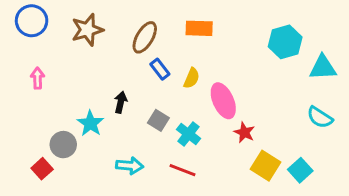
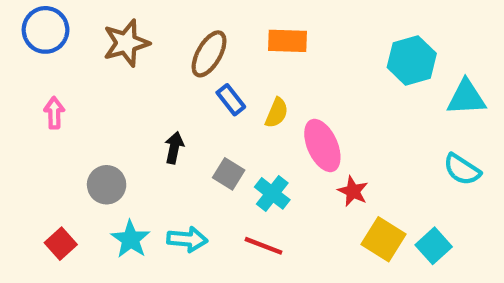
cyan star: (90, 123) -> (131, 239), moved
gray circle: (63, 145) -> (107, 185), moved

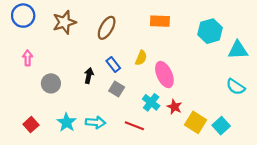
orange rectangle: (288, 41) -> (160, 21), moved
blue rectangle: (231, 100) -> (113, 65), moved
gray circle: (107, 185) -> (51, 83), moved
red star: (353, 191) -> (174, 107), moved
cyan cross: (272, 193) -> (151, 102), moved

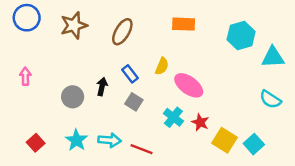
pink arrow: (28, 58) -> (25, 76), moved
pink ellipse: (164, 75) -> (189, 85), turned -30
gray circle: (51, 83) -> (73, 97), moved
red line: (134, 126) -> (141, 149), moved

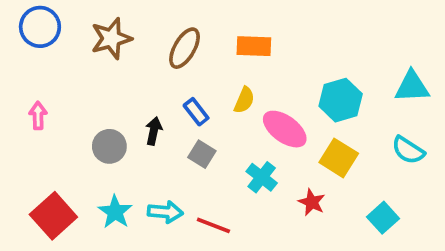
orange rectangle: (184, 24) -> (254, 46), moved
cyan hexagon: (241, 36) -> (341, 100), moved
red star: (200, 122) -> (312, 202), moved
yellow square: (224, 140) -> (339, 158), moved
red square: (36, 143) -> (53, 216), size x1.6

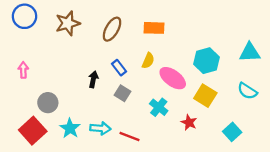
gray circle: (109, 146) -> (48, 103), moved

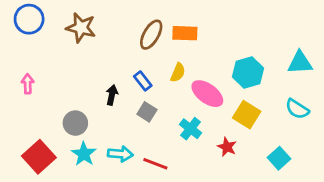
brown star: (68, 23) -> (81, 28), turned 30
brown ellipse: (112, 29) -> (151, 35), moved
gray circle: (48, 103) -> (75, 123), moved

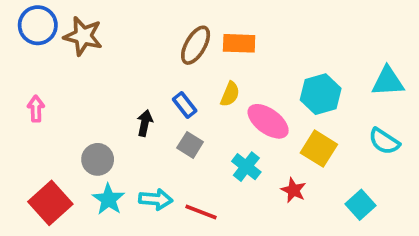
brown star: (81, 28) -> (83, 36), moved

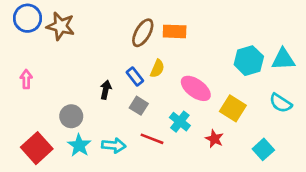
yellow semicircle: (230, 94) -> (157, 69), moved
cyan hexagon: (321, 94) -> (249, 61), moved
red line: (201, 212) -> (152, 139), moved

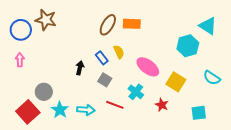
blue circle: (27, 18) -> (21, 30), moved
cyan triangle: (283, 59) -> (208, 26), moved, turned 36
yellow semicircle: (157, 69) -> (119, 52), turned -48
gray circle: (71, 116) -> (44, 92), moved
cyan square: (263, 149) -> (199, 113), turned 35

